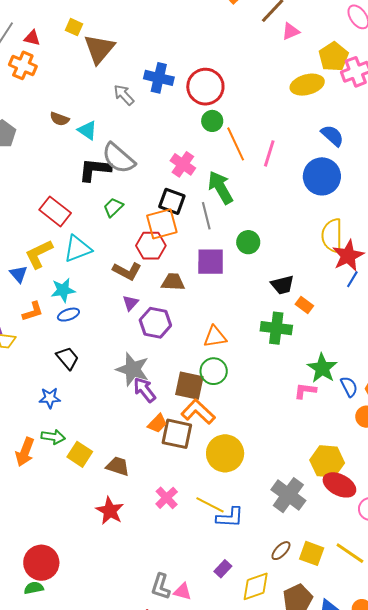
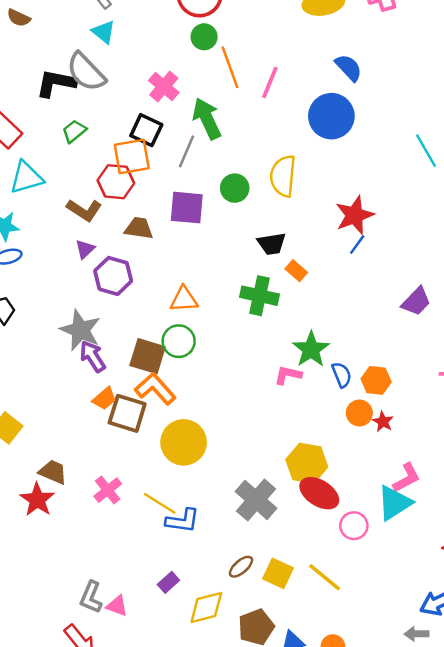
cyan triangle: (87, 130) -> (104, 32), moved
gray line: (206, 216) -> (186, 151), turned 32
yellow semicircle: (332, 236) -> (283, 176), moved
brown trapezoid: (118, 466) -> (53, 472), moved

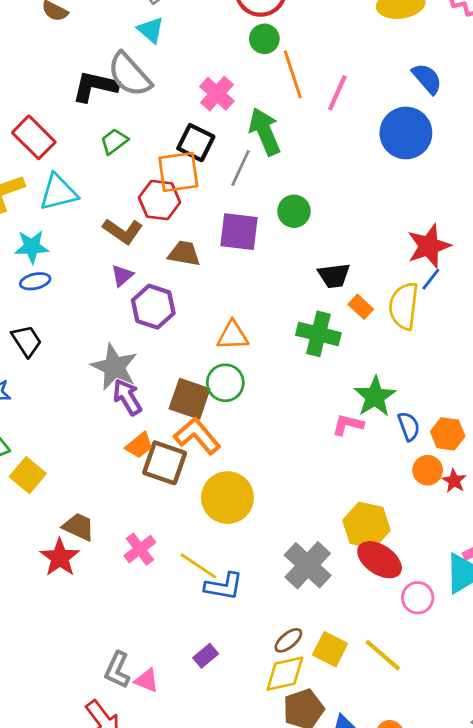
yellow semicircle: (283, 176) -> (404, 306), moved
yellow diamond: (206, 607) -> (285, 674), moved

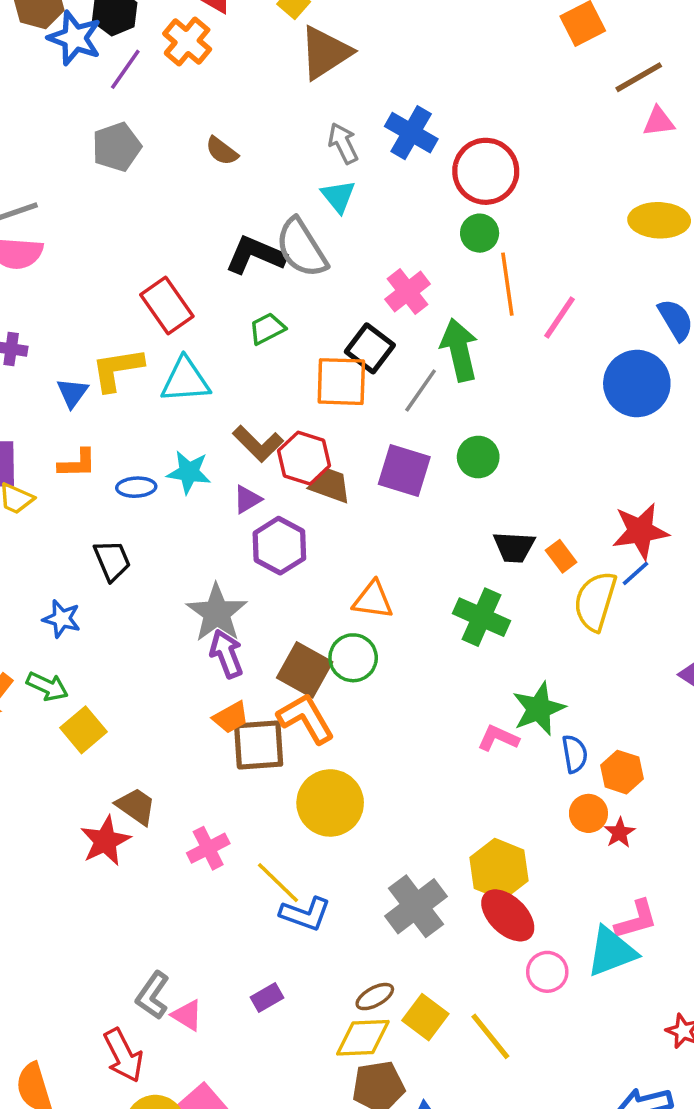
red hexagon: (160, 200) -> (304, 458), moved
cyan star: (32, 247) -> (189, 472), moved
orange rectangle: (361, 307) -> (561, 556), moved
brown square: (165, 463) -> (259, 745), turned -33

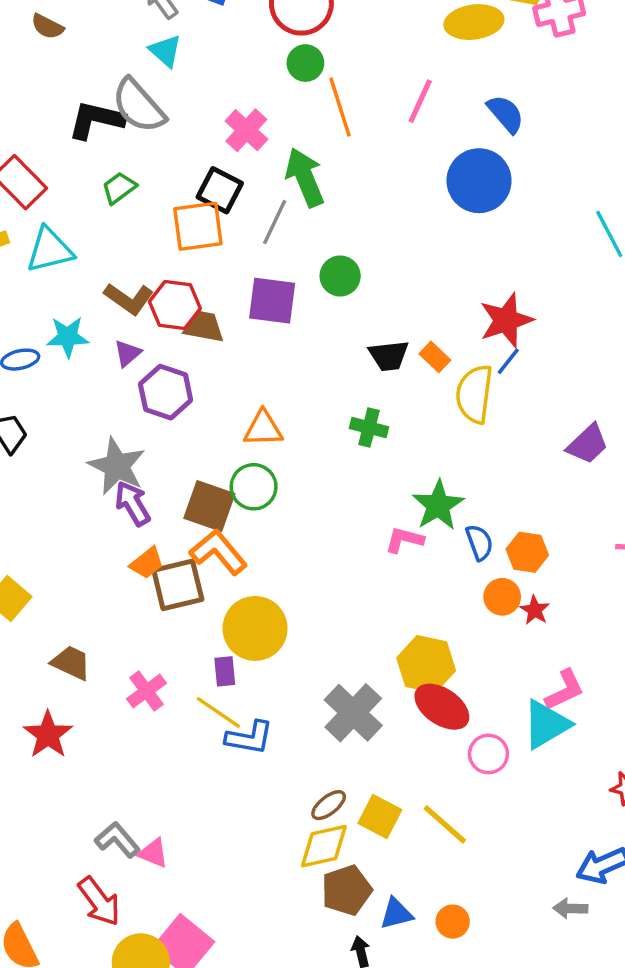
pink line: (559, 317) -> (420, 101), moved
green cross: (481, 617) -> (369, 428), size x0.7
red star: (105, 841) -> (48, 735), moved
gray L-shape: (153, 995) -> (117, 840), turned 114
purple rectangle: (267, 997) -> (225, 671), moved, turned -56

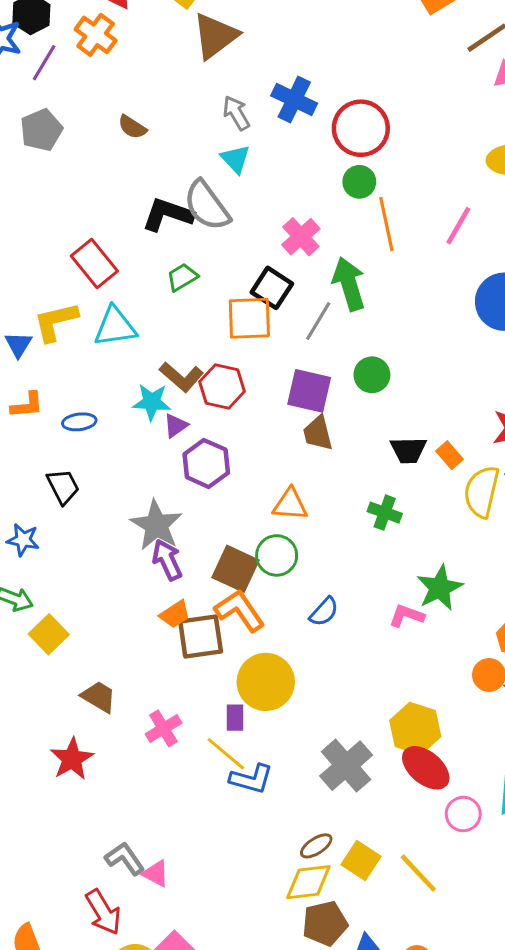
brown trapezoid: (204, 327) -> (318, 433), moved, turned -120
cyan star: (68, 337) -> (152, 402), moved
blue semicircle: (479, 542) -> (324, 612), moved, turned 56

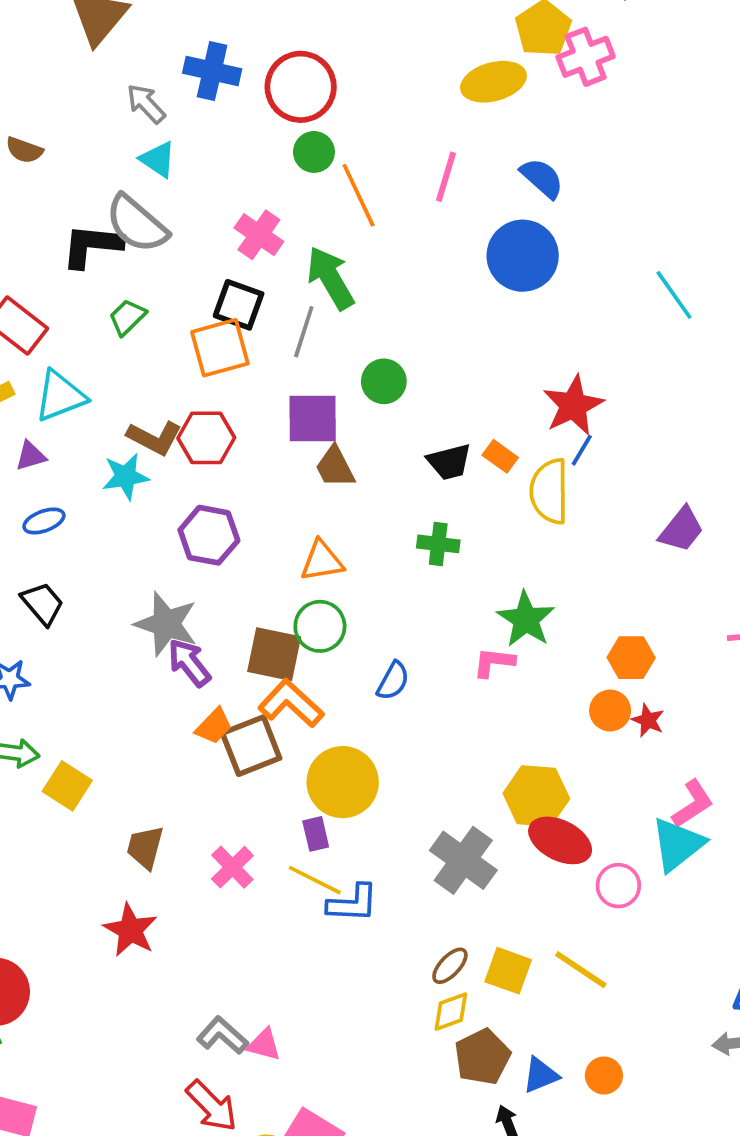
purple triangle: (176, 426) -> (31, 456), moved, turned 32
brown trapezoid: (99, 697) -> (145, 847), turned -93
yellow diamond: (308, 882) -> (451, 1012), size x0.7

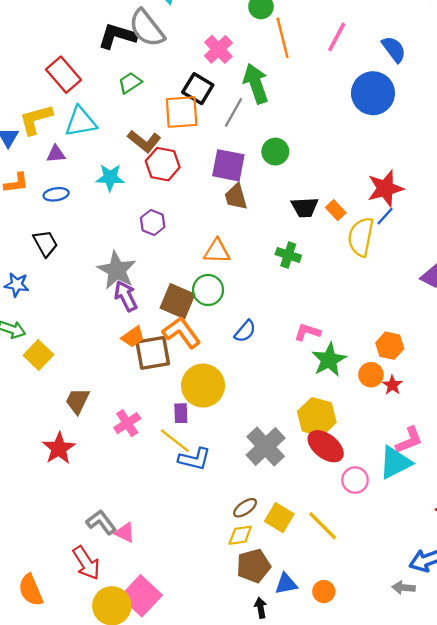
brown L-shape: (154, 438) -> (144, 141), moved
purple hexagon: (209, 535) -> (153, 222), size x0.7
green star: (526, 619) -> (329, 360), moved

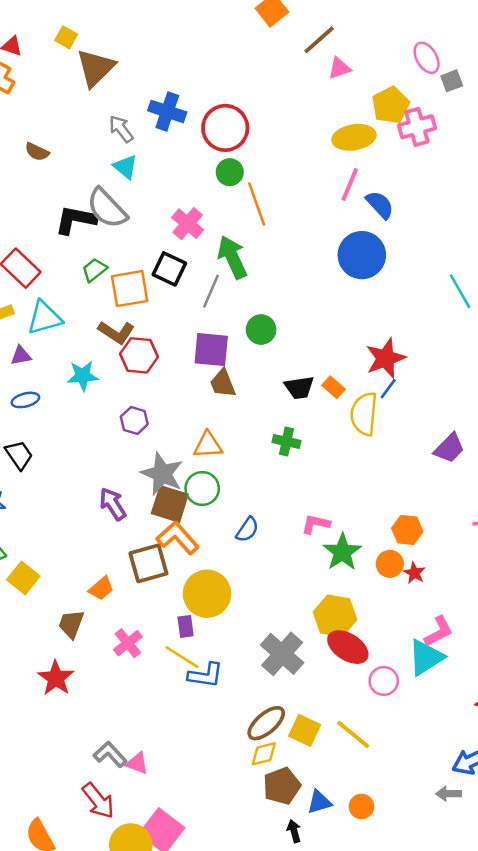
pink line: (337, 37) -> (350, 185), moved
orange square: (182, 112) -> (130, 289), moved
gray star: (117, 270) -> (162, 474), moved
orange trapezoid: (133, 337) -> (101, 588), moved
brown ellipse: (245, 508) -> (266, 723), size x1.5

